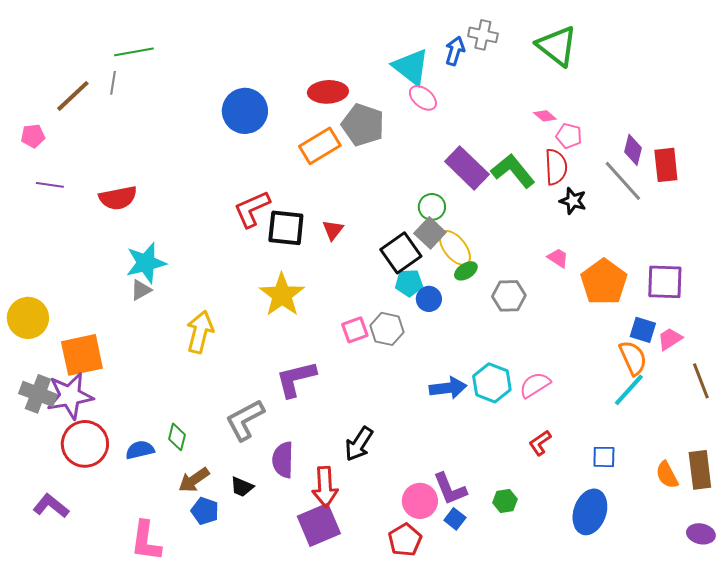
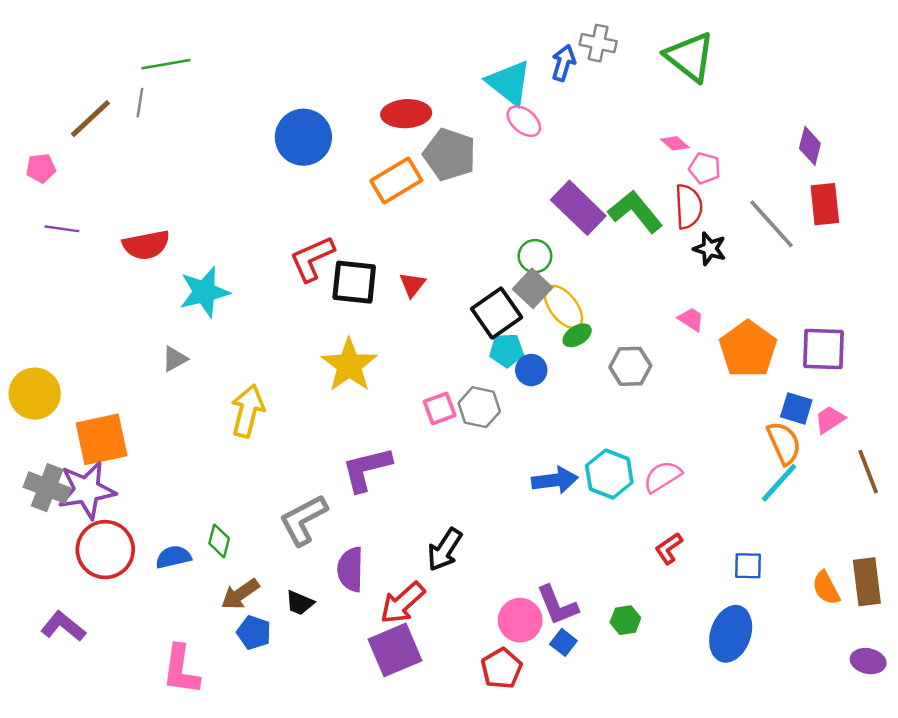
purple diamond: (633, 150) -> (810, 146), moved
cyan star: (146, 263) -> (204, 292), moved
red arrow: (325, 487) -> (402, 603), turned 51

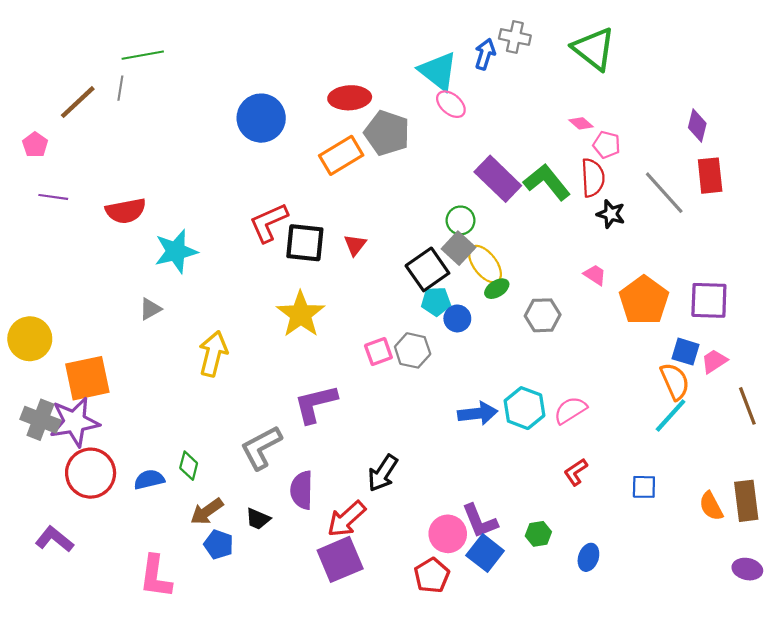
pink pentagon: (41, 168) -> (35, 145), turned -30
blue ellipse: (731, 634) -> (588, 557), moved, size x0.6
blue square: (563, 642) -> (485, 553), size x1.6

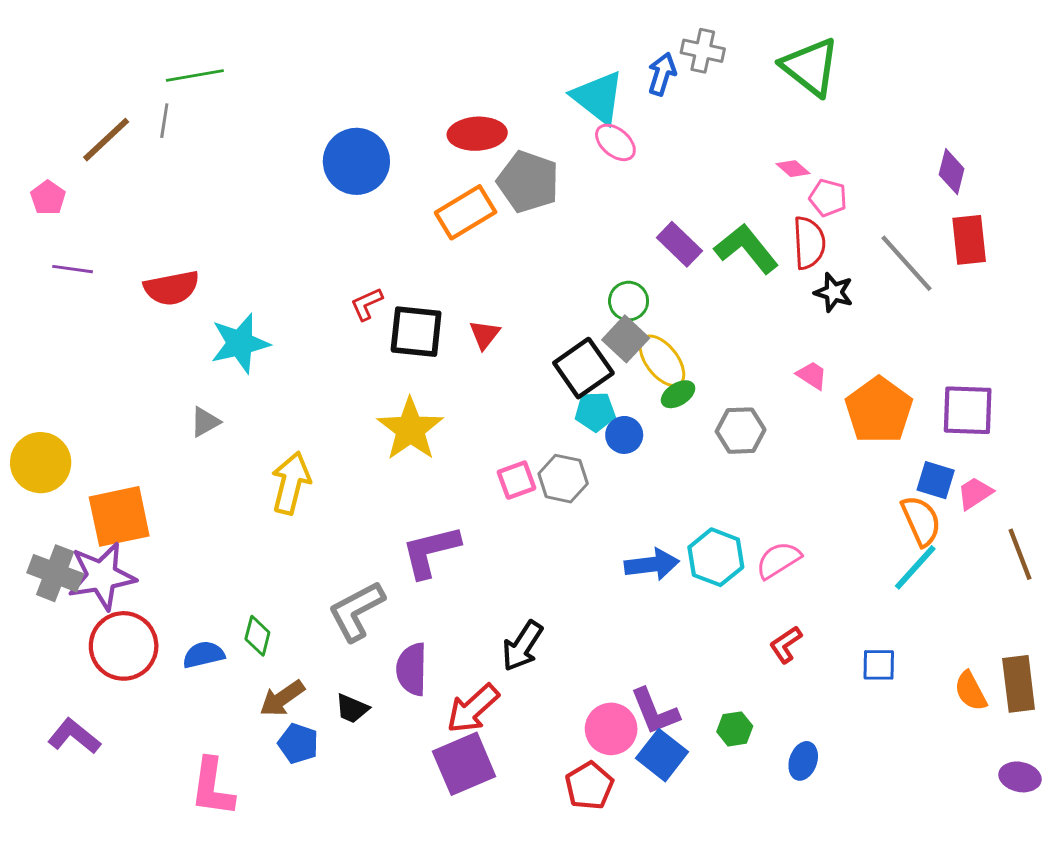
purple rectangle: (498, 179) -> (679, 244), size x0.7
red L-shape: (269, 223) -> (367, 304), size x0.6

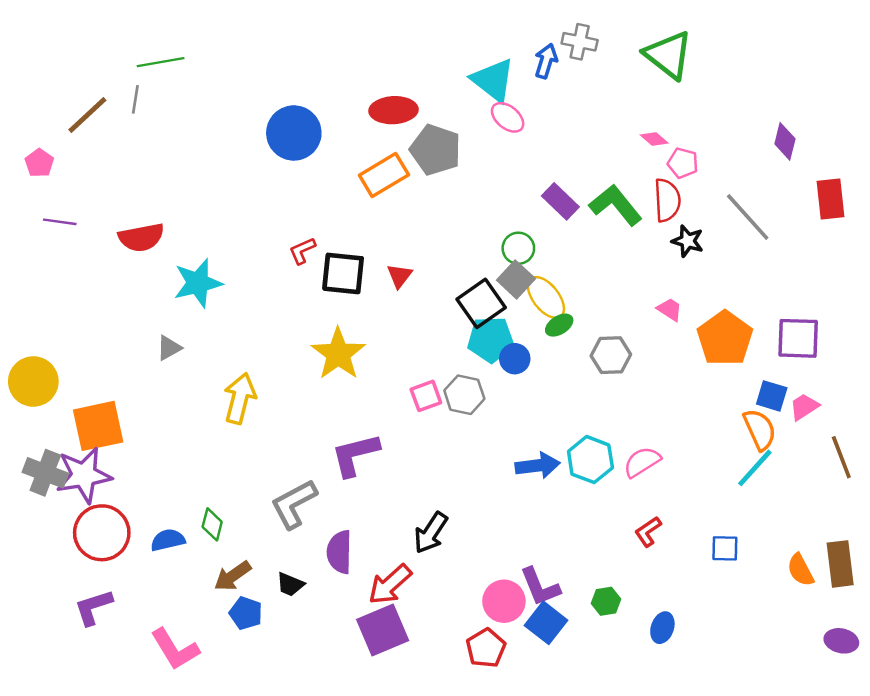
red rectangle: (969, 240) -> (831, 199), moved
cyan pentagon: (595, 412) -> (491, 339), size x1.4
purple L-shape: (74, 736) -> (93, 607), moved, turned -57
pink L-shape: (212, 787) -> (175, 649), turned -39

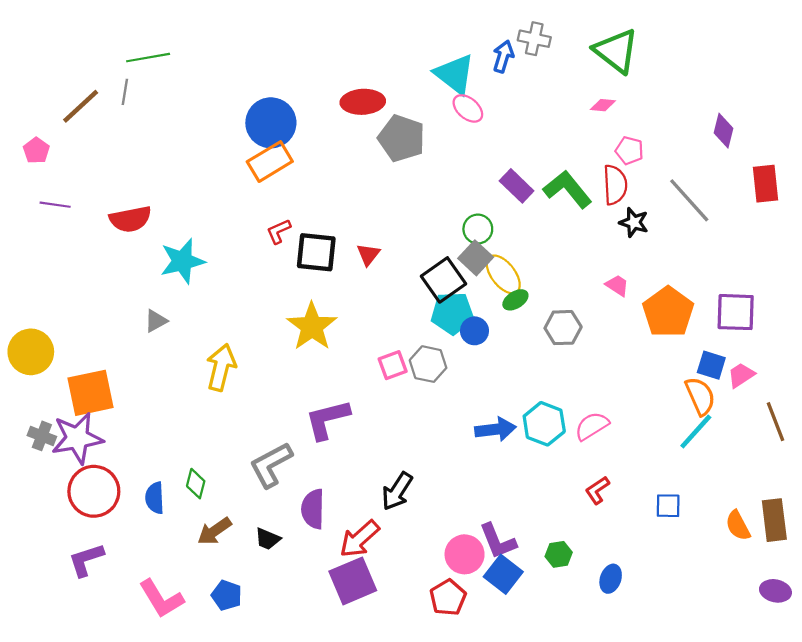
pink diamond: (654, 139) -> (603, 105), moved, turned -35
orange rectangle: (384, 175) -> (270, 162), moved
gray cross: (45, 473) -> (42, 436), size x0.7
blue semicircle: (168, 540) -> (155, 498), turned -80
blue pentagon: (246, 613) -> (227, 595), moved

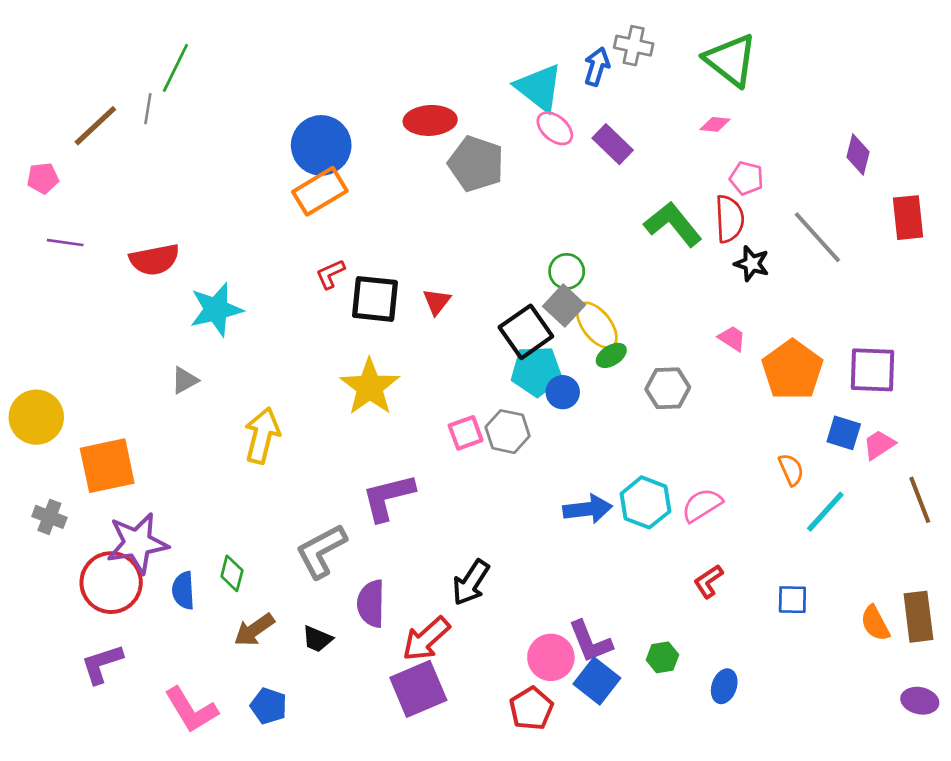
green line: (148, 58) -> (175, 68), turned -54
pink pentagon: (36, 150) -> (43, 178), turned 30
purple rectangle: (517, 186) -> (613, 144), moved
orange semicircle: (700, 396) -> (791, 470), moved, size x0.7
purple star: (77, 438) -> (137, 543), moved

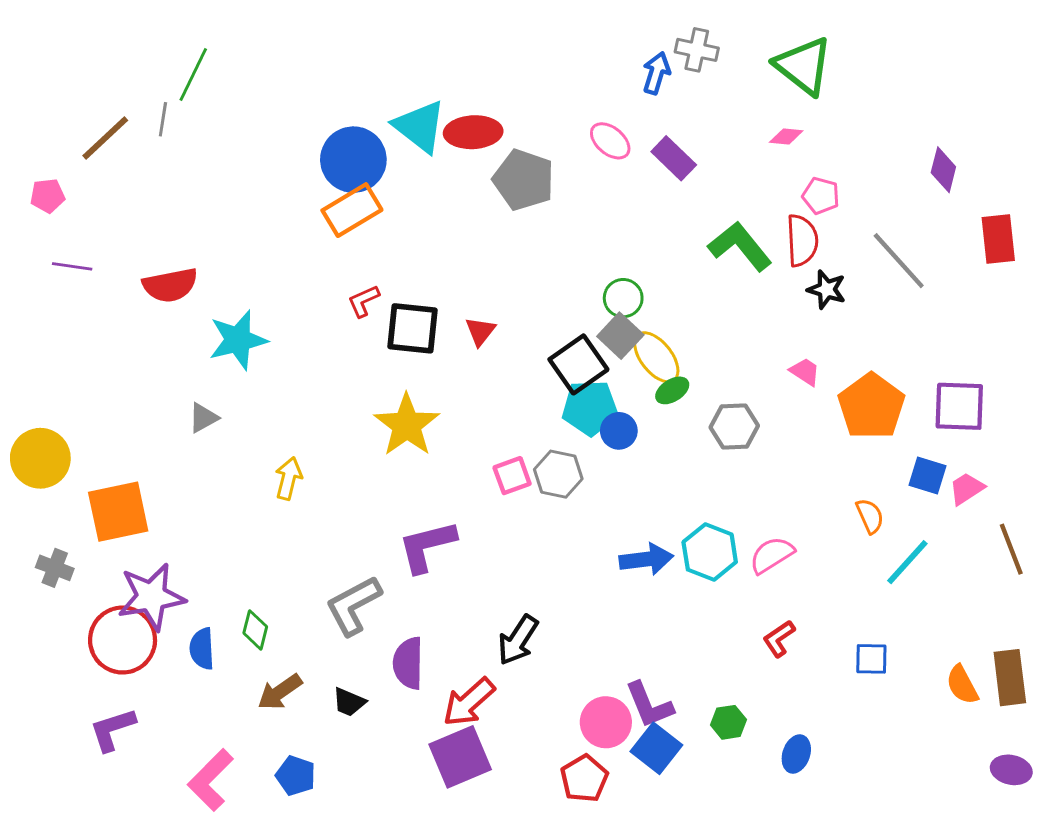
cyan triangle: (539, 88) -> (420, 126), moved
yellow arrow: (262, 436) -> (288, 478), size x0.7
pink L-shape: (191, 710) -> (211, 780), turned 76

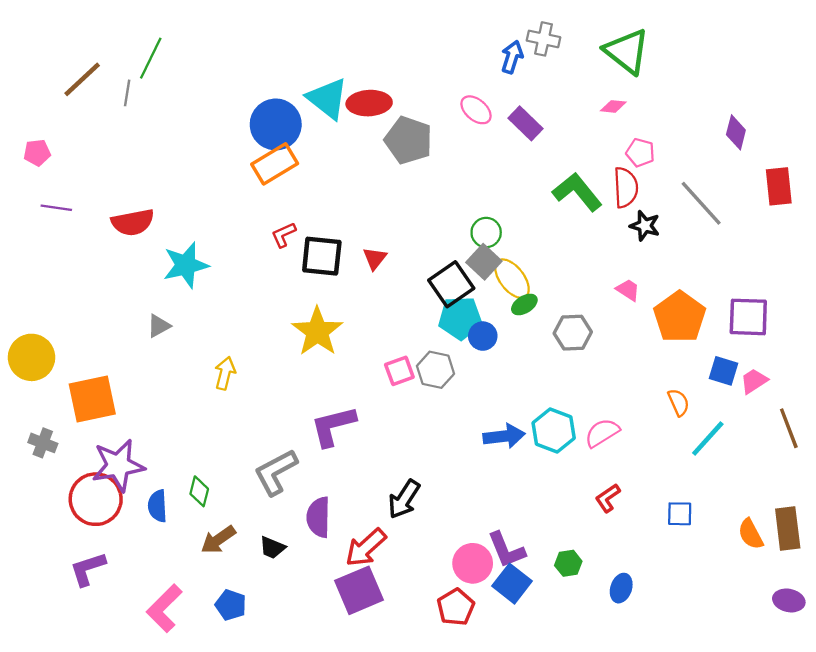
brown line: (105, 138) -> (82, 79), moved

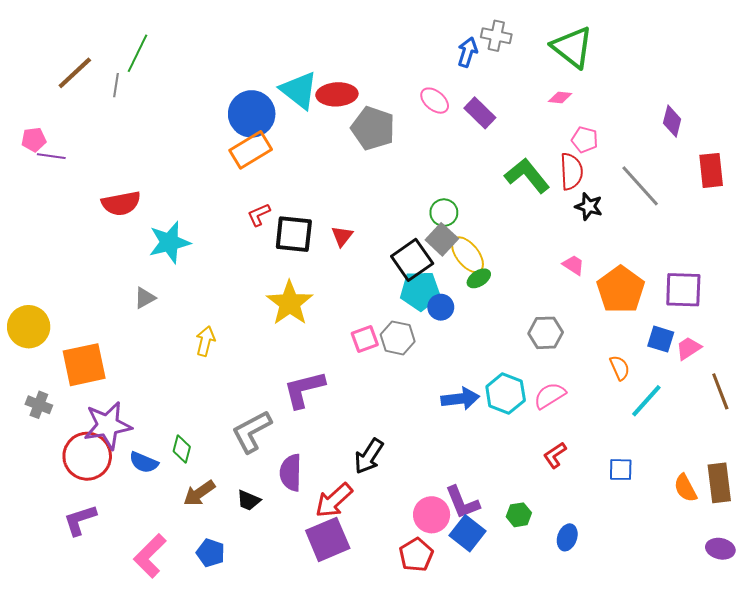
purple line: (56, 208) -> (51, 156), moved
gray hexagon: (573, 333) -> (546, 333), moved
blue semicircle: (158, 506) -> (144, 462), turned -64

